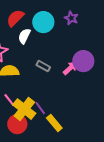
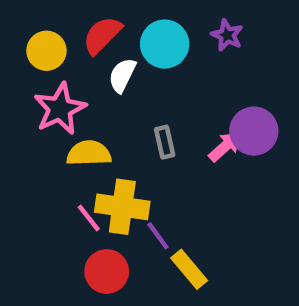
gray rectangle: (43, 66) -> (165, 142), turned 48
yellow cross: (24, 109) -> (122, 207), moved, turned -30

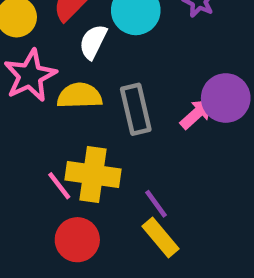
gray rectangle: (165, 142) -> (136, 109), size x1.5
yellow semicircle: (89, 153) -> (80, 96), moved
purple line: (158, 236) -> (156, 204), moved

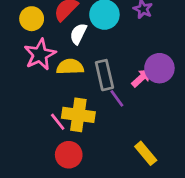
purple line: (156, 204) -> (117, 98), moved
yellow rectangle: (160, 237) -> (146, 153), moved

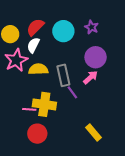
white semicircle: (78, 34) -> (33, 45), moved
purple circle: (159, 68) -> (96, 57), moved
pink line: (58, 122) -> (29, 109), turned -48

